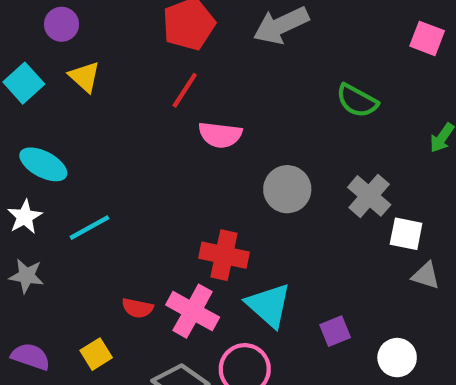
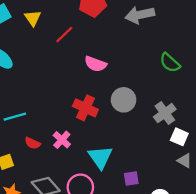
red line: (185, 90) -> (64, 35), moved
cyan line: (89, 228) -> (15, 117), moved
red cross: (224, 255) -> (85, 108), moved
pink cross: (193, 311) -> (62, 140), moved, size x0.7

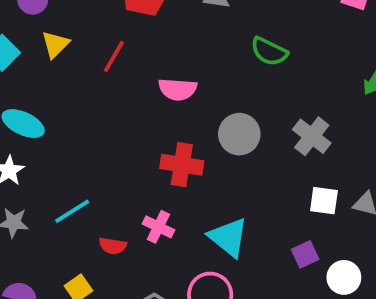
yellow triangle: (33, 18) -> (55, 44), turned 36
green semicircle: (170, 63) -> (269, 51), moved
white square: (179, 137) -> (324, 201), moved
purple square: (131, 178) -> (305, 254), moved

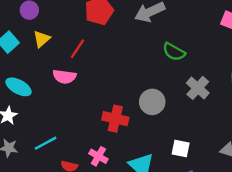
pink semicircle: (178, 89) -> (64, 77), moved
gray cross: (312, 136) -> (198, 88), moved
white square: (324, 201) -> (181, 148), moved

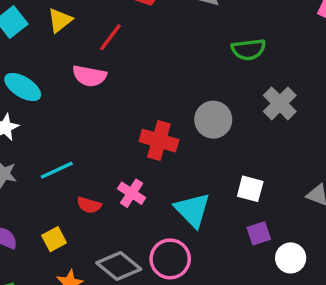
green semicircle: (174, 52) -> (249, 49), turned -40

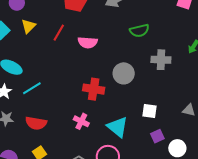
pink semicircle: (89, 76) -> (88, 42), moved
gray cross: (280, 103) -> (161, 60), turned -36
cyan line: (57, 170) -> (32, 88), moved
red semicircle: (89, 205) -> (36, 123), moved, size x1.5

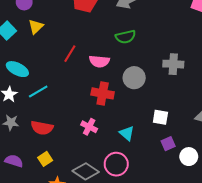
green semicircle: (139, 31) -> (125, 37), moved
red line: (59, 33) -> (70, 54), moved
pink semicircle: (88, 42) -> (99, 61), moved
cyan triangle: (118, 127) -> (127, 133), size x0.7

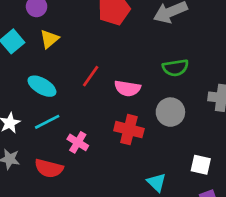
green semicircle: (125, 37) -> (175, 68), moved
cyan ellipse: (17, 69) -> (42, 86), moved
pink cross: (89, 127) -> (78, 142), moved

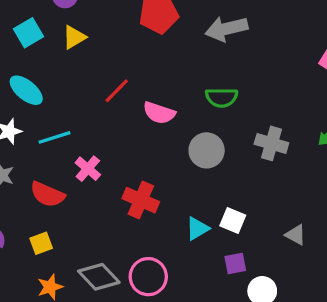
cyan ellipse: (42, 86) -> (26, 90), moved
red cross: (129, 130) -> (141, 200), moved
cyan triangle: (157, 182) -> (197, 229), moved, turned 36

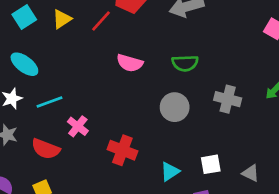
red line: (117, 91) -> (101, 21), moved
pink semicircle: (159, 113) -> (130, 63), moved
white square: (233, 220) -> (211, 164), moved, turned -30

